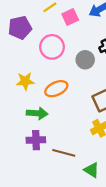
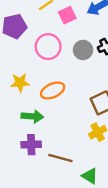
gray circle: (85, 60) -> (83, 50), moved

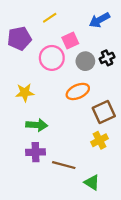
pink square: (67, 15) -> (70, 41), moved
orange ellipse: (53, 90) -> (78, 91), moved

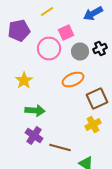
yellow star: (25, 93) -> (24, 80), turned -30
purple cross: (36, 152) -> (34, 136), turned 36

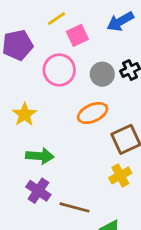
pink square: (66, 32) -> (77, 35), moved

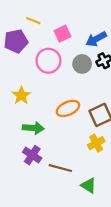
yellow line: (56, 19) -> (33, 21), moved, turned 56
blue arrow: (120, 21) -> (96, 39), moved
orange ellipse: (93, 113) -> (68, 108), moved

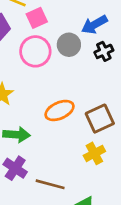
pink square: (63, 34) -> (37, 18), moved
gray circle: (82, 64) -> (69, 45), moved

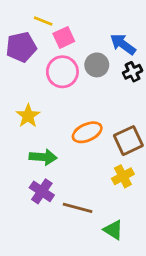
blue arrow: (94, 25) -> (123, 44), turned 65

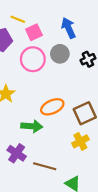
blue arrow: (123, 44) -> (69, 28), moved, turned 30
green arrow: (43, 157) -> (32, 126), moved

